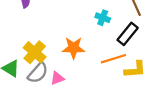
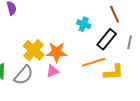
yellow cross: (35, 52) -> (34, 50), moved
pink triangle: (57, 78) -> (53, 71), moved

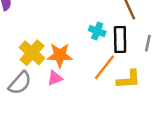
cyan cross: (84, 24) -> (97, 31), moved
black rectangle: (107, 39) -> (120, 39), turned -40
orange line: (94, 62) -> (104, 67), turned -35

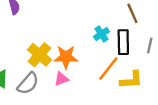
cyan cross: (97, 31) -> (101, 34), turned 35

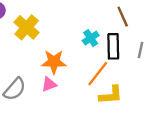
yellow cross: (39, 55) -> (27, 27), moved
yellow L-shape: (131, 80) -> (111, 95), moved

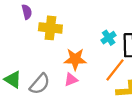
yellow cross: (27, 27) -> (50, 28), turned -35

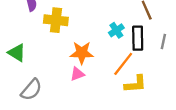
green triangle: (13, 80) -> (17, 53), moved
gray semicircle: (40, 84) -> (31, 90), moved

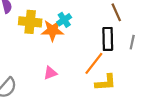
cyan cross: (116, 30) -> (64, 20), moved
orange star: (82, 53) -> (52, 30), moved

